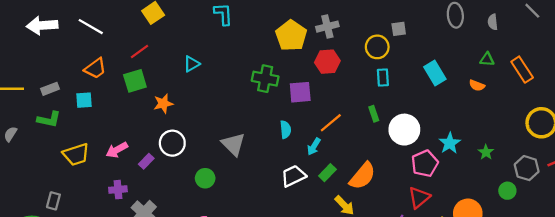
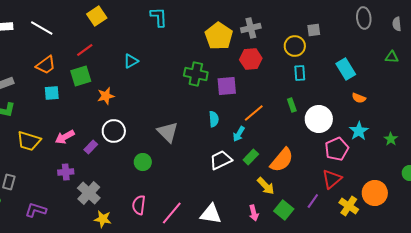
orange semicircle: (477, 85) -> (359, 98), moved
cyan square: (84, 100) -> (52, 93), moved
yellow trapezoid: (76, 154) -> (29, 141), turned 35

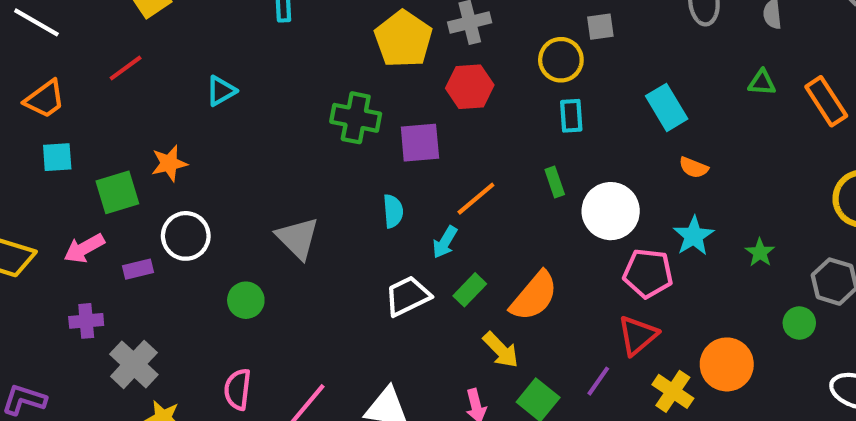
green square: (81, 76) -> (117, 192), moved
purple rectangle: (91, 147) -> (138, 269), turned 32
pink pentagon: (337, 149) -> (648, 273), turned 30

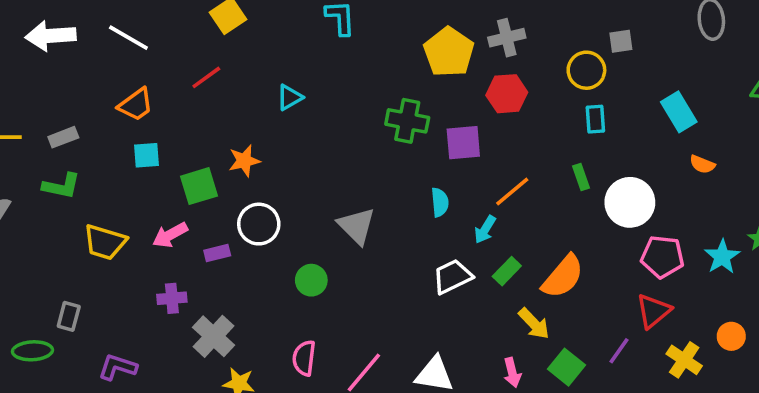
cyan star: (694, 236) -> (722, 257), moved
orange circle: (727, 364) -> (731, 336), size x0.6

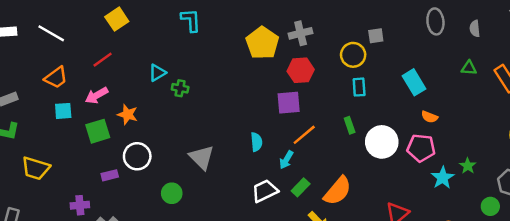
green cross: (407, 121) -> (180, 88), moved, size x0.6
purple square: (463, 143) -> (289, 103), moved
orange star: (244, 161) -> (128, 114), turned 30
pink arrow: (170, 235) -> (97, 95), moved
pink pentagon: (662, 257) -> (421, 148), moved

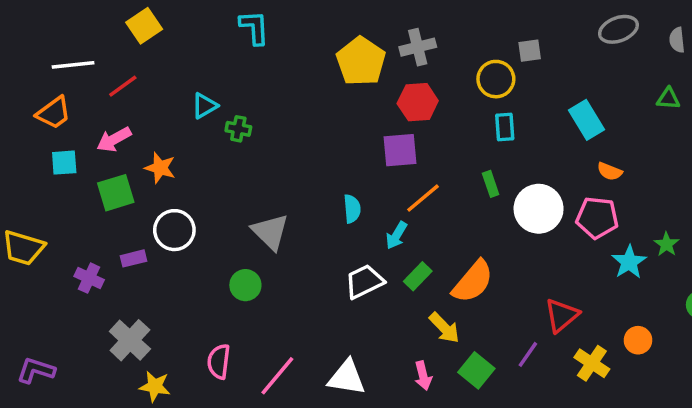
gray ellipse: (435, 21) -> (618, 29), turned 75
white line: (51, 33) -> (73, 65), moved, turned -36
green circle: (172, 193) -> (245, 285), moved
purple cross: (80, 205) -> (89, 278), moved, turned 30

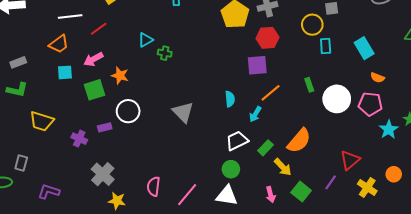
cyan rectangle: (505, 127) -> (326, 46), moved
green rectangle: (418, 276) -> (265, 148), moved
green circle: (245, 285) -> (231, 169), moved

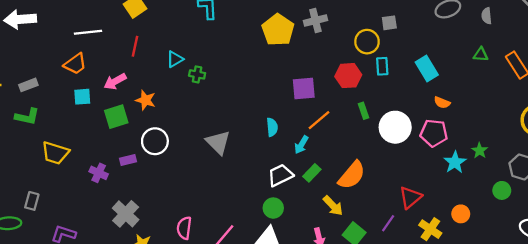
red line: (99, 29) -> (135, 46), moved, turned -42
red hexagon: (268, 38) -> (348, 76), moved
green rectangle: (265, 148) -> (312, 173), moved

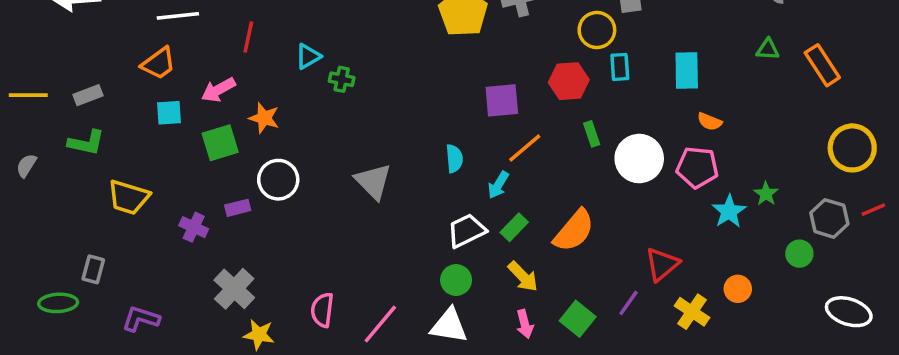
cyan rectangle: (427, 69) -> (687, 70), turned 30
yellow arrow: (333, 206) -> (523, 276), moved

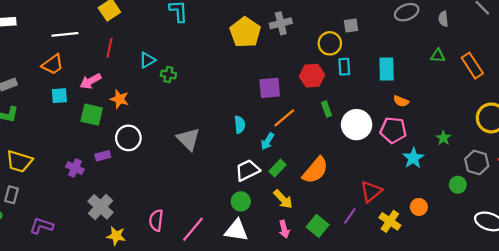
green square: (220, 143) -> (92, 115), turned 30
green star: (766, 194) -> (443, 138), moved
yellow trapezoid: (129, 197) -> (19, 161), moved

